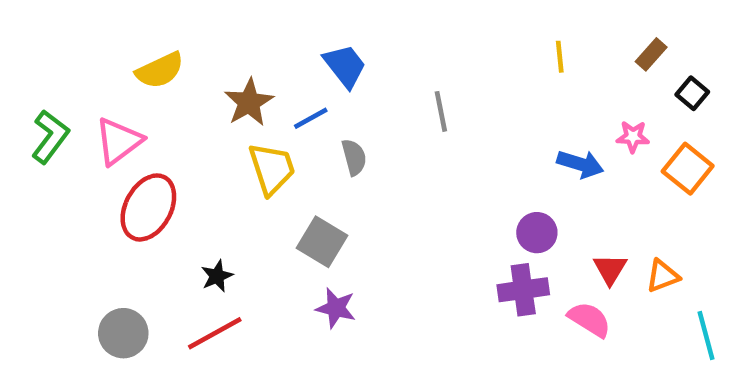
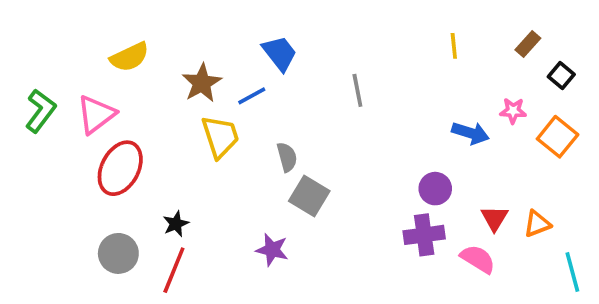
gray semicircle: (354, 157) -> (287, 157), moved
gray square: (322, 242) -> (309, 196), moved
gray circle: (123, 333) -> (118, 253), moved
red line: (215, 333) -> (174, 270), turned -39

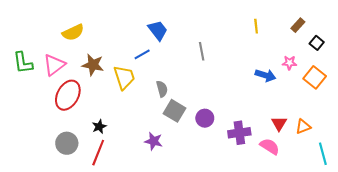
brown star: (202, 83) -> (93, 65), moved, turned -30
green L-shape: (41, 111) -> (23, 63), turned 135
purple circle: (435, 189) -> (205, 118), moved

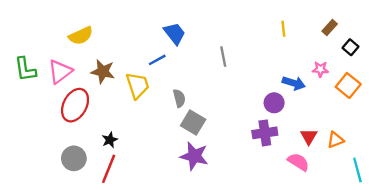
purple circle: (205, 118) -> (274, 103), moved
purple cross: (239, 133) -> (265, 133), moved
purple star: (154, 141) -> (194, 156), moved, size x1.4

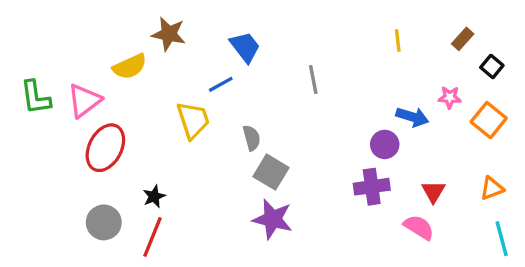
yellow semicircle: (81, 36) -> (130, 66), moved
brown star: (103, 72) -> (169, 34), moved
orange triangle: (335, 140) -> (492, 188), moved

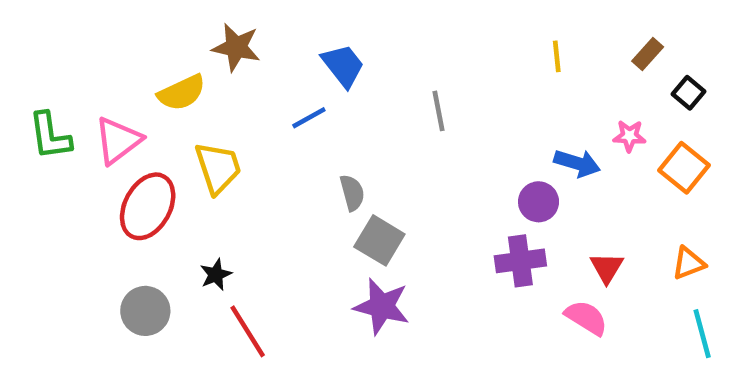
yellow trapezoid: (193, 120) -> (218, 168), moved
red line: (152, 237) -> (248, 331), moved, turned -54

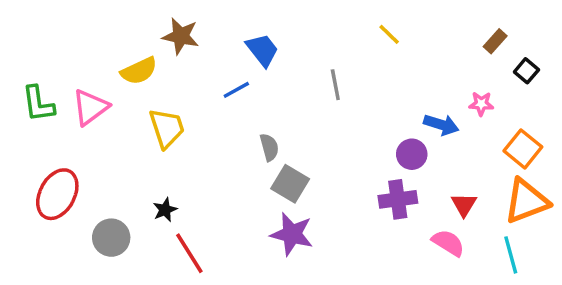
yellow line: (557, 56) -> (389, 34), moved, turned -40
orange square: (684, 168) -> (523, 149), moved
red ellipse: (148, 206) -> (57, 194), moved
orange triangle: (689, 263) -> (526, 201), size x1.8
cyan line: (702, 334) -> (511, 255), moved

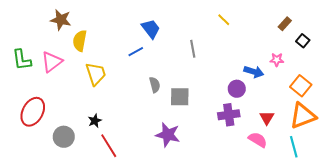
brown star: (181, 36) -> (61, 20), moved
yellow semicircle: (139, 71) -> (80, 41), turned 125
gray square: (290, 184) -> (180, 97), moved, turned -30

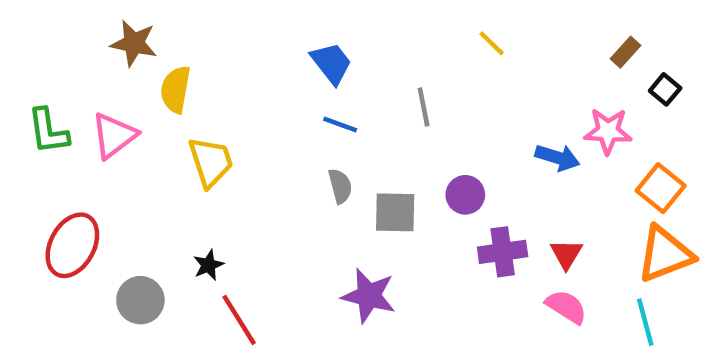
blue line: (136, 52) -> (340, 125), moved, turned 49
pink star: (277, 60) -> (608, 131), size x1.5
purple circle: (237, 89) -> (465, 195), moved
red triangle: (267, 118) -> (566, 254), moved

